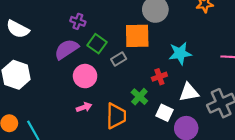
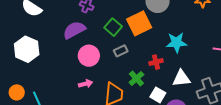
orange square: (137, 36) -> (139, 23), turned -30
green square: (97, 44) -> (113, 27), moved
gray rectangle: (119, 59) -> (121, 51), moved

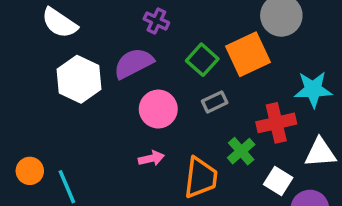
white hexagon: (27, 49) -> (79, 79), moved
red cross: (156, 62) -> (276, 123), size x1.5

